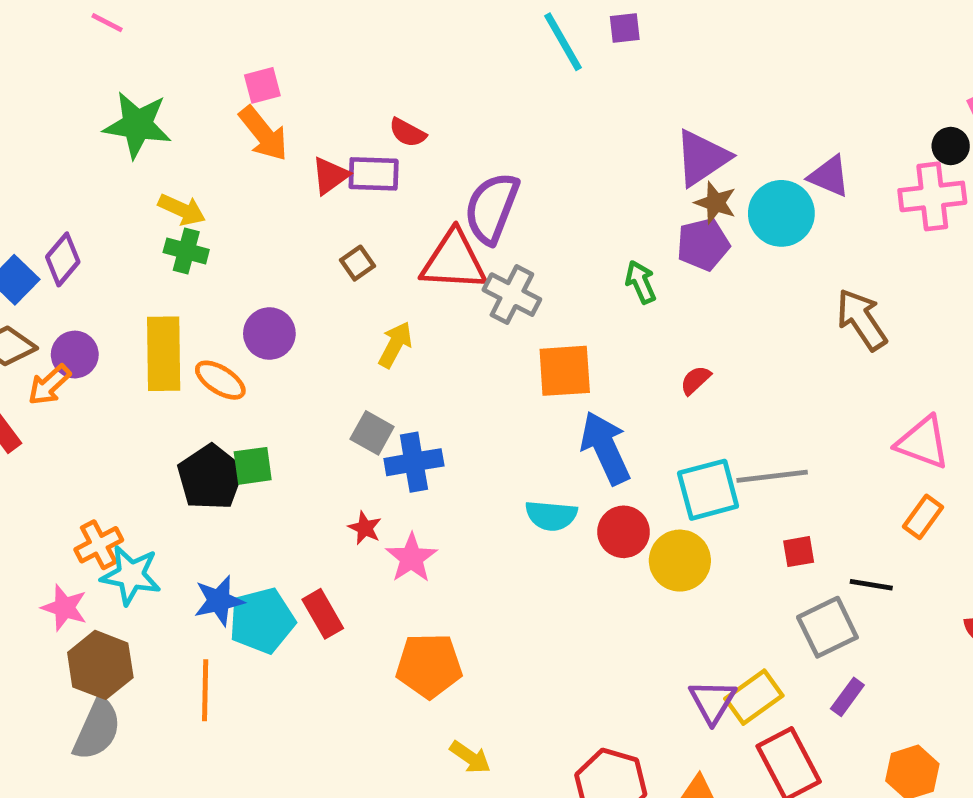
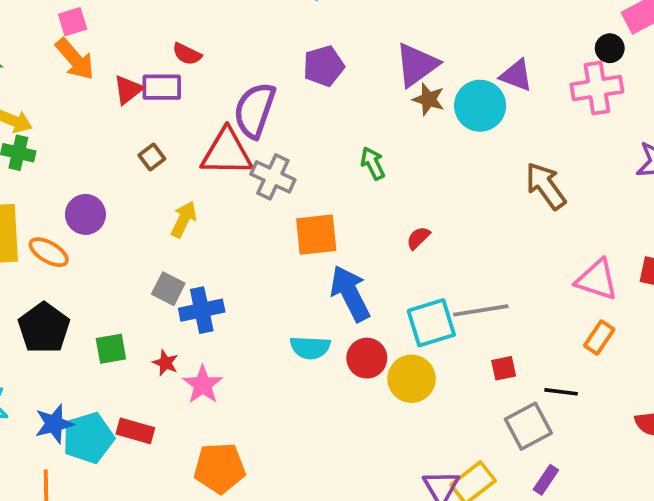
purple pentagon: (703, 244) -> (324, 66), moved
green square: (253, 466) -> (111, 349), moved
red rectangle: (323, 614) -> (135, 431), turned -42

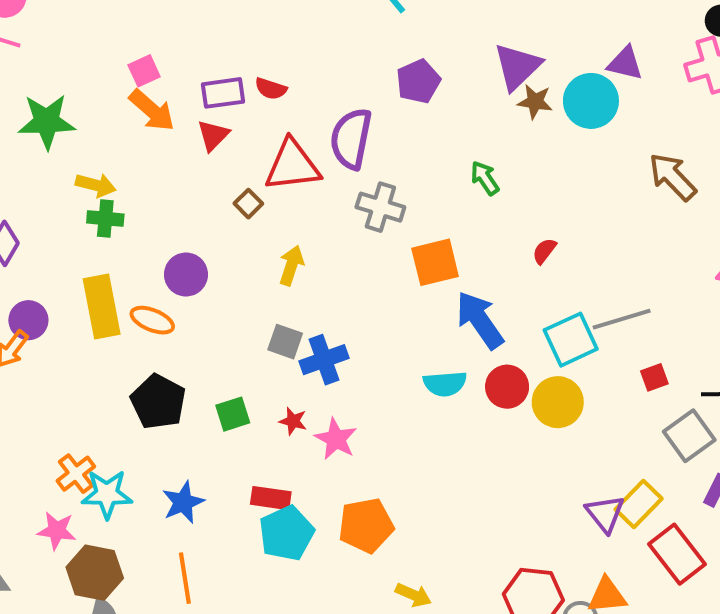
purple rectangle: (162, 87) -> (223, 93), moved
red triangle: (227, 152) -> (292, 165), moved
cyan pentagon: (88, 438) -> (287, 533), moved

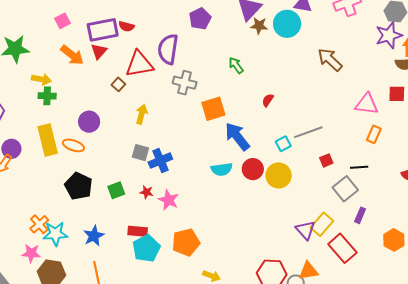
purple rectangle: (223, 93) -> (103, 30), size x1.4
orange arrow: (152, 110) -> (72, 55), moved
cyan square: (571, 340) -> (283, 144), size x0.6

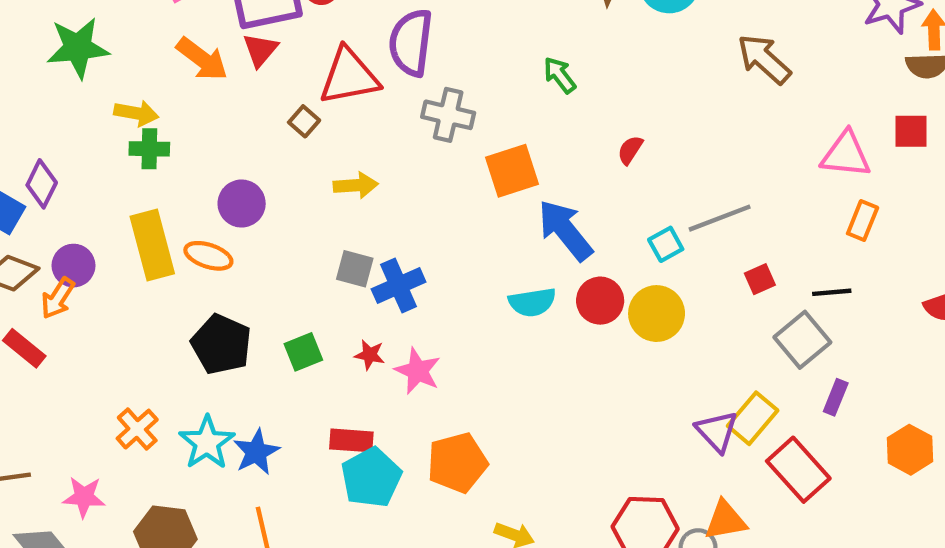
yellow arrow: (142, 114) -> (356, 185), turned 72
cyan star: (55, 234) -> (207, 443), moved, turned -30
pink star: (31, 253) -> (84, 497), moved

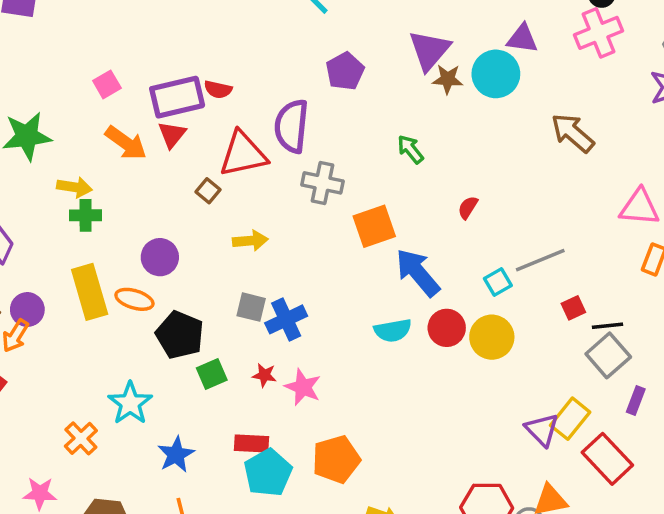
black line: (832, 292) -> (607, 326), moved
black pentagon: (221, 344) -> (180, 335), moved
cyan star: (207, 443) -> (130, 403), moved

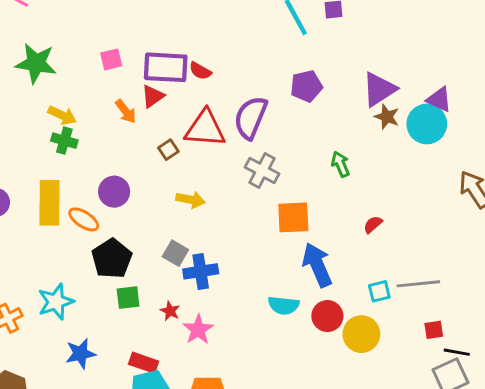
purple triangle: (522, 39) -> (439, 99), moved
pink square: (107, 84) -> (111, 59), moved
orange arrow: (126, 143) -> (126, 111), moved, size x0.7

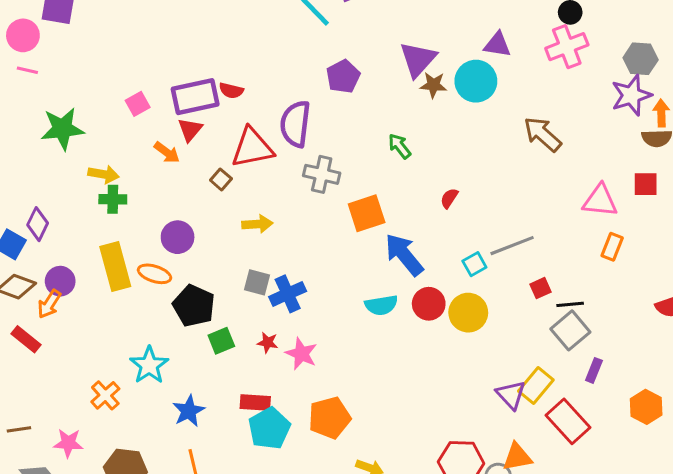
purple triangle: (439, 99) -> (497, 45), moved

